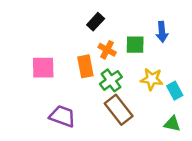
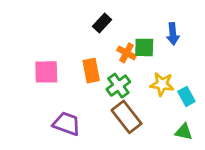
orange cross: (107, 50) -> (127, 53), moved

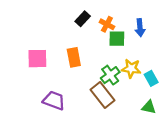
orange cross: (127, 53) -> (107, 24), moved
green cross: (118, 86) -> (110, 75), moved

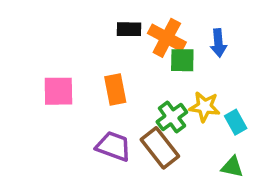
black rectangle: (83, 19) -> (129, 29), turned 48
orange cross: (107, 24) -> (167, 38), size x1.5
purple trapezoid: (54, 100) -> (113, 146), moved

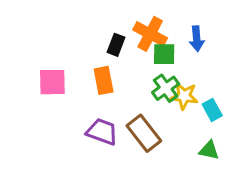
black rectangle: (129, 29) -> (116, 45), moved, turned -70
green cross: (172, 117) -> (166, 88), moved

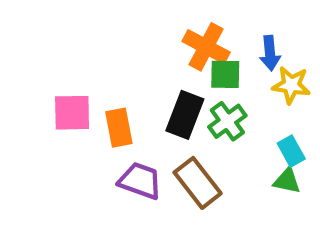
black rectangle: (116, 45) -> (185, 115), moved, size x1.5
orange rectangle: (104, 80) -> (119, 128), moved
yellow star: (184, 96) -> (291, 85), moved
green triangle: (209, 150) -> (287, 181), moved

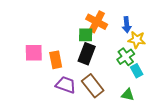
green square: (225, 74) -> (86, 35), moved
green cross: (227, 121) -> (126, 57), moved
green triangle: (287, 181) -> (128, 95), moved

